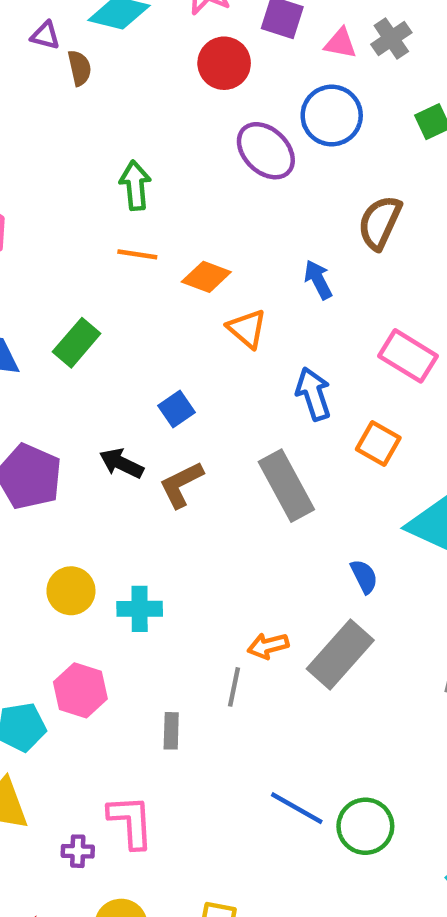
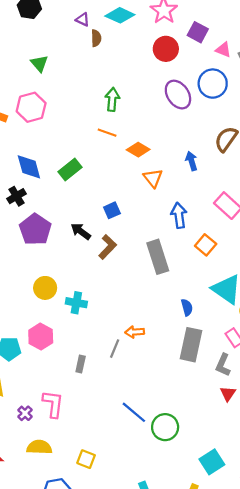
brown L-shape: (181, 484) -> (108, 247), turned 150
gray rectangle: (340, 655) -> (191, 345), moved, turned -40
purple cross: (78, 851) -> (25, 413), turned 32

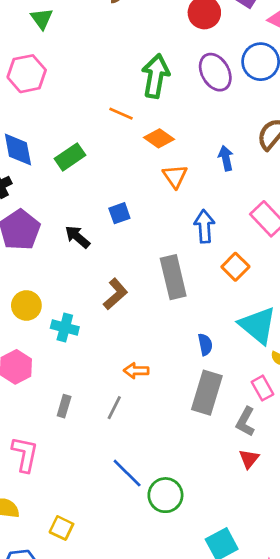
green arrow: (112, 99) -> (156, 76), moved, size x1.4
brown L-shape: (108, 247) -> (115, 294), moved
gray line: (115, 349) -> (114, 408), moved

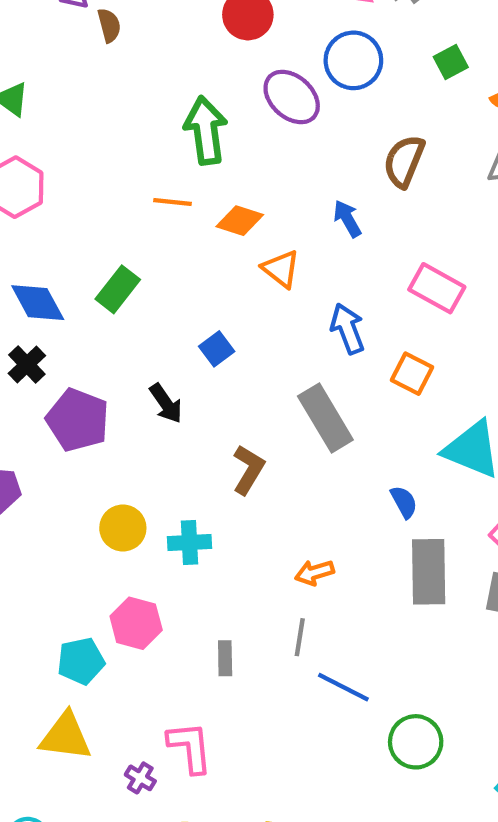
black arrow: (77, 237) -> (166, 403), turned -148
blue line: (127, 473) -> (343, 687), moved

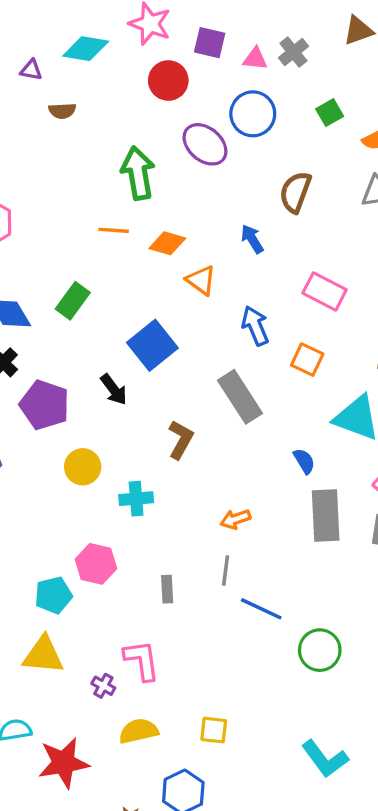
brown semicircle: (109, 25) -> (62, 111), moved, turned 104
blue square: (217, 349) -> (152, 345), size x1.8
yellow circle: (123, 528) -> (83, 467), moved

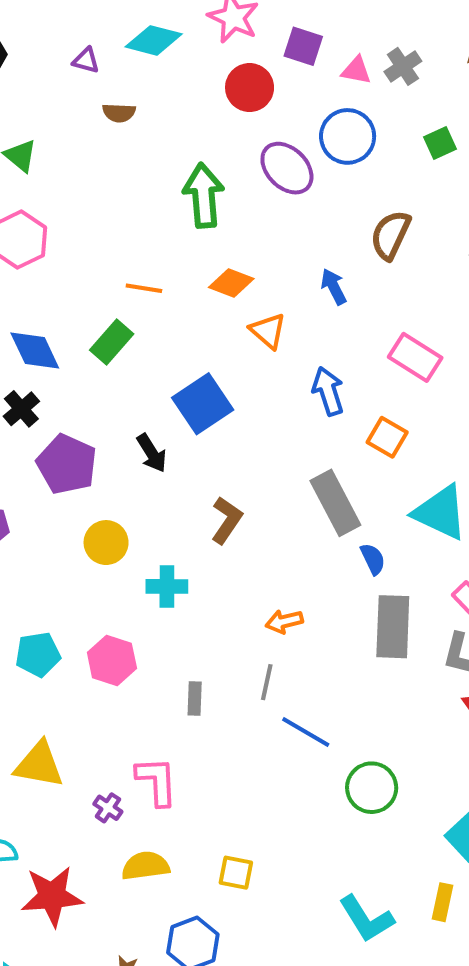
orange line: (114, 230) -> (144, 288), moved
gray rectangle: (240, 397) -> (335, 503), moved
cyan pentagon: (53, 595) -> (38, 654), moved

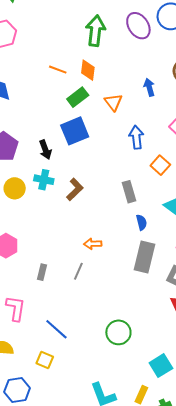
orange diamond: (231, 283) -> (88, 70), moved, turned 65
green rectangle: (112, 342) -> (78, 97), moved
gray rectangle: (335, 503) -> (129, 192), size x0.7
cyan cross: (167, 586) -> (44, 180), moved
blue line: (306, 732) -> (56, 329), moved

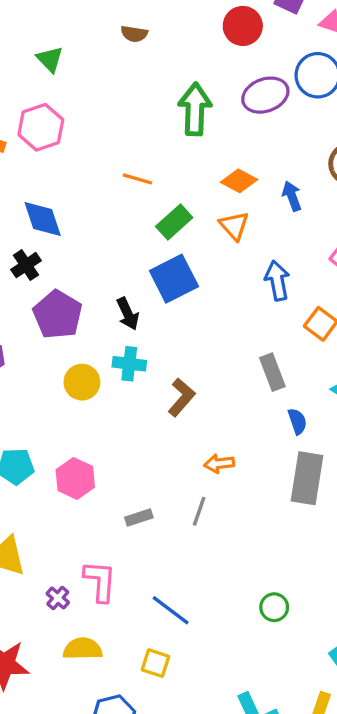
purple ellipse: (138, 26) -> (265, 95), turned -72
orange diamond: (88, 70) -> (239, 181), moved, turned -65
brown L-shape: (75, 189) -> (181, 397), moved
gray rectangle: (42, 272) -> (139, 517), turned 63
green circle: (118, 332) -> (274, 607), size x0.7

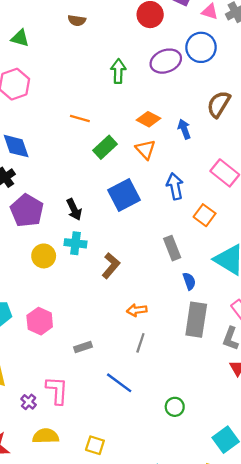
green triangle: (50, 59) -> (20, 38), turned -30
green arrow: (195, 109) -> (118, 71), size x0.7
blue square: (174, 279) -> (124, 195), moved
gray line: (199, 511) -> (140, 343), moved
blue line: (171, 610) -> (119, 383), moved

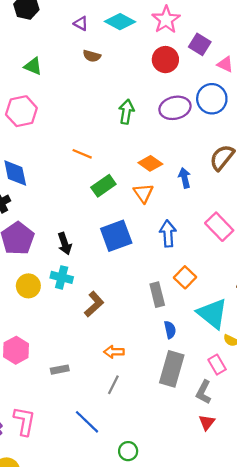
orange square: (205, 215) -> (185, 277), moved
gray rectangle: (83, 347) -> (60, 370), moved
green circle: (175, 407) -> (128, 451), moved

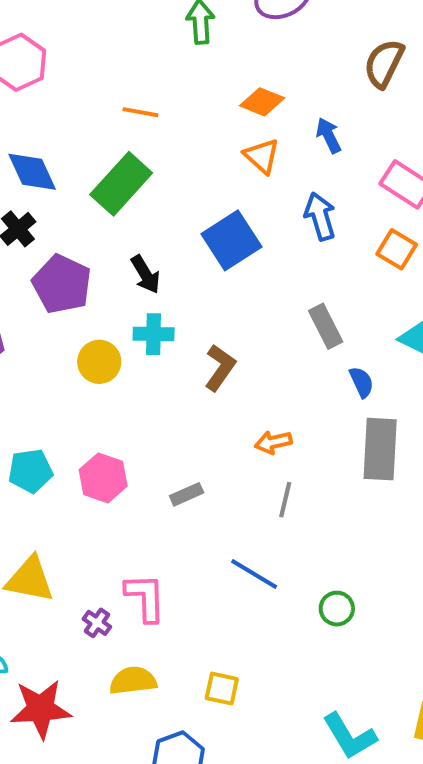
blue arrow: (185, 178) -> (329, 135), moved
green rectangle: (103, 186) -> (121, 184), moved, size x1.4
orange square: (185, 277) -> (397, 249), moved

